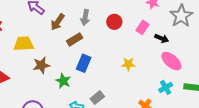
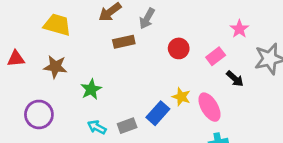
red circle: (114, 22) -> (179, 48), moved
pink ellipse: (171, 61) -> (210, 107), moved
blue rectangle: (84, 63) -> (158, 113), moved
brown star: (41, 65) -> (55, 67), moved

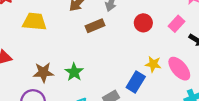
brown star: (55, 67) -> (43, 72), moved

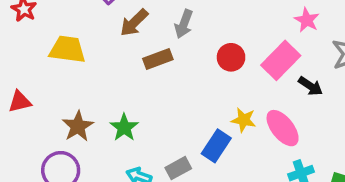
pink rectangle: (176, 24) -> (281, 60), size x1.5
brown star: (43, 72) -> (78, 126), turned -30

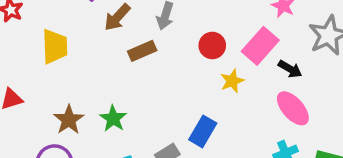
yellow trapezoid: (67, 49) -> (55, 46), turned 84
yellow star: (244, 120) -> (232, 81), moved, turned -30
pink ellipse: (283, 128) -> (293, 108), moved

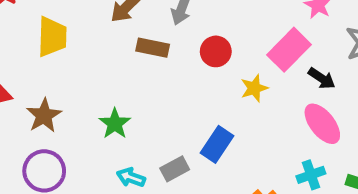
red circle: (212, 45) -> (216, 51), moved
brown rectangle: (142, 51) -> (153, 48), turned 32
brown star: (69, 120) -> (44, 116), moved

